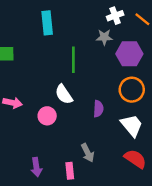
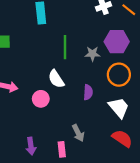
gray star: (104, 37) -> (92, 54), moved

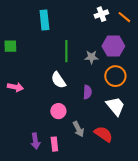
pink circle: (41, 99) -> (58, 111), moved
red semicircle: (122, 138) -> (103, 134), moved
pink rectangle: (62, 149) -> (54, 144), moved

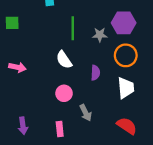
white trapezoid: (115, 106) -> (126, 88), turned 35
red semicircle: (103, 134) -> (127, 126), moved
purple arrow: (35, 141) -> (23, 126), moved

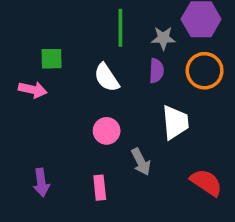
green square: (12, 23) -> (52, 59), moved
purple semicircle: (95, 73) -> (156, 71), moved
white trapezoid: (126, 88) -> (175, 122), moved

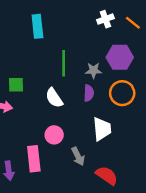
red semicircle: (206, 182) -> (107, 175), moved
pink rectangle: (100, 188) -> (34, 159), moved, size x1.5

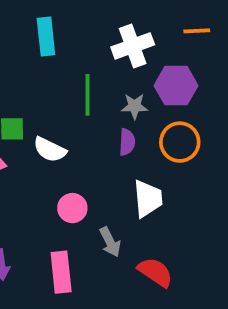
white cross: (105, 19) -> (133, 46), moved, size x1.5
orange line: (133, 23) -> (197, 31), turned -42
white semicircle: (54, 98) -> (50, 150), moved, turned -30
pink rectangle: (34, 159) -> (61, 272), moved

